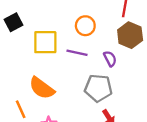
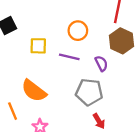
yellow square: (45, 42) -> (38, 46), size x0.7

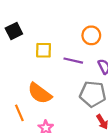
orange circle: (78, 31) -> (91, 35), moved

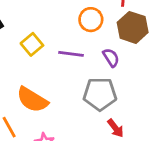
yellow square: (44, 50) -> (32, 44), turned -35

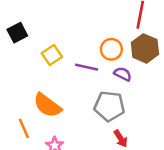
orange circle: (91, 20) -> (111, 49), moved
purple semicircle: (111, 58) -> (123, 74), turned -36

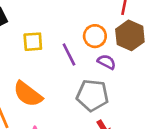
yellow square: (52, 55) -> (33, 42), turned 30
purple line: (87, 67) -> (69, 54), turned 50

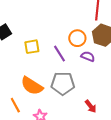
gray pentagon: (92, 95) -> (63, 83), moved

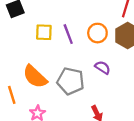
purple line: (60, 54) -> (68, 34), moved
purple semicircle: (88, 56) -> (103, 67), moved

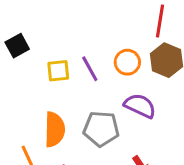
purple semicircle: (103, 67) -> (140, 106), size x1.5
orange semicircle: (35, 77) -> (55, 129), turned -124

